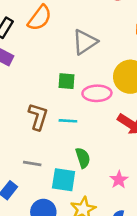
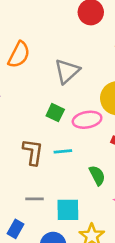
green square: (66, 81) -> (55, 113), turned 30
green semicircle: (83, 158) -> (97, 175), moved

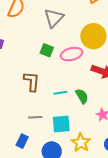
cyan line: (63, 151) -> (60, 93), moved

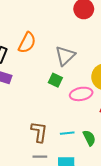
green square: (47, 50) -> (55, 80), moved
brown L-shape: (32, 81) -> (39, 132), moved

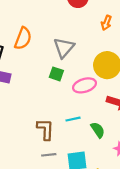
cyan line: (67, 133) -> (73, 119), moved

